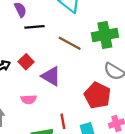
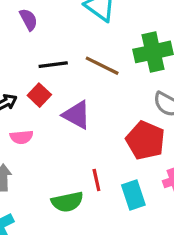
black line: (34, 27) -> (53, 65), moved
pink semicircle: (29, 99) -> (21, 137), moved

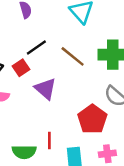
black line: (53, 65) -> (36, 48), turned -40

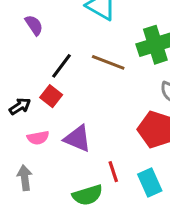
purple triangle: (46, 89) -> (78, 139), moved

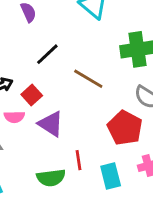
brown line: (108, 62) -> (88, 79), moved
red square: (51, 96) -> (32, 95), moved

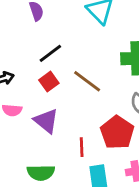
red square: (32, 95) -> (49, 82), moved
red line: (79, 160) -> (82, 147), moved

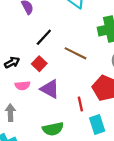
red square: (49, 82) -> (39, 64), moved

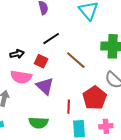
red square: (39, 64) -> (41, 61), turned -32
pink semicircle: (22, 86) -> (21, 77), size x1.5

